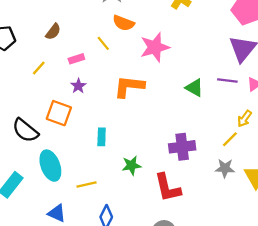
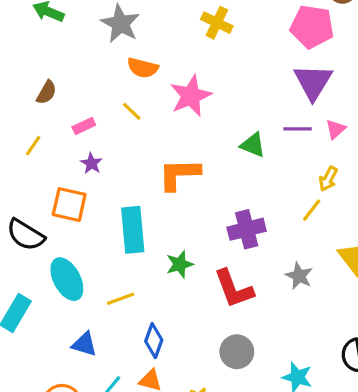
yellow line: (103, 43) -> (132, 111), moved
orange L-shape: (129, 86) -> (179, 174), moved
cyan rectangle: (102, 137) -> (133, 230), size x1.8
gray star: (225, 168) -> (299, 276), moved, turned 30

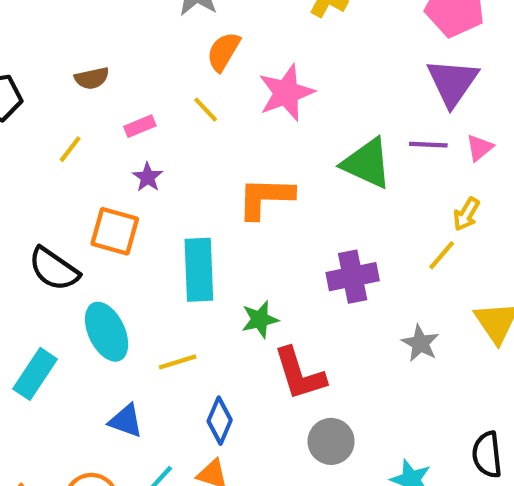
orange semicircle: (143, 68) -> (223, 52), turned 104
brown semicircle: (47, 92) -> (92, 78), turned 45
green triangle: (253, 145) -> (367, 163), size x1.5
red L-shape: (234, 289) -> (300, 374), moved

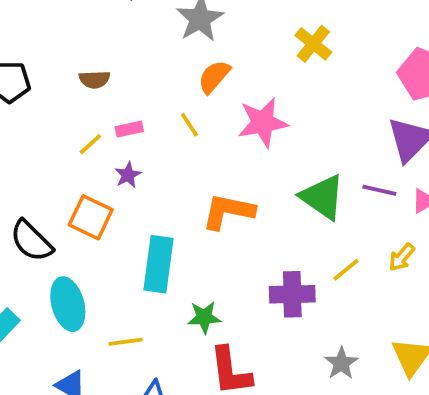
yellow line: (70, 149) -> (90, 144), moved
yellow line: (442, 255) -> (346, 270), moved

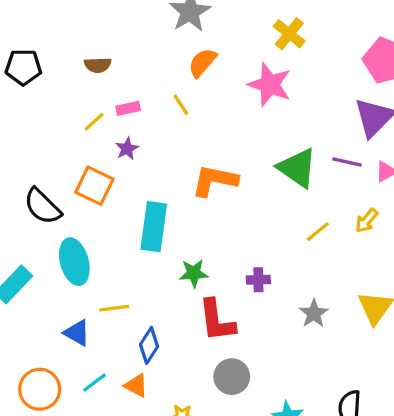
pink star: (263, 123) -> (270, 85), moved, turned 30
purple cross: (292, 294) -> (258, 280), moved, size x0.6
yellow line: (125, 342) -> (114, 308), moved

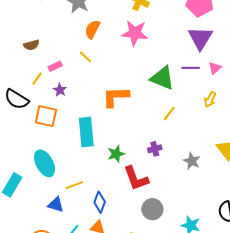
black semicircle: (42, 206) -> (17, 99), moved
yellow line: (318, 232) -> (169, 114), moved

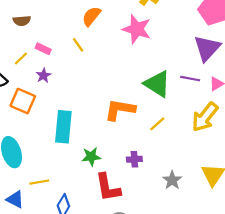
pink rectangle: (55, 66) -> (43, 49), turned 40
orange L-shape: (116, 97) -> (120, 110), moved
yellow arrow: (210, 99) -> (205, 117), size x1.8

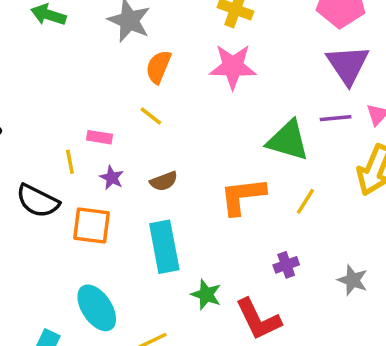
brown semicircle: (22, 21) -> (164, 181), moved
yellow line: (21, 58) -> (70, 162), turned -40
green star: (91, 157) -> (206, 295), moved, turned -30

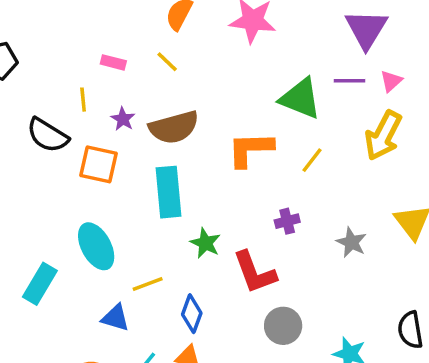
pink rectangle: (99, 137) -> (113, 62), moved
brown semicircle: (164, 181) -> (174, 127), size x1.8

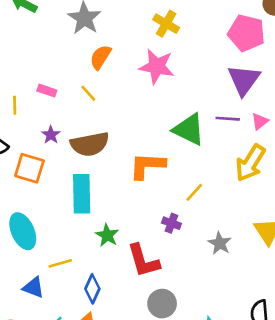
yellow line: (83, 100) -> (15, 105), moved
yellow line: (312, 160) -> (194, 192), moved
purple cross: (287, 221) -> (171, 223), turned 30

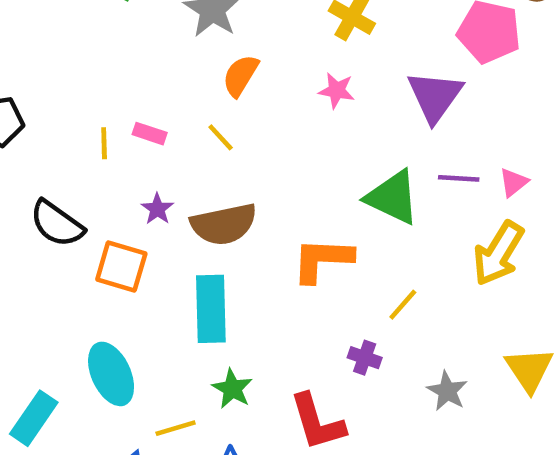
pink star: (157, 66) -> (337, 90), size x0.6
purple triangle: (244, 80) -> (435, 96), moved
yellow line: (15, 105) -> (104, 143), moved
green star: (107, 235) -> (232, 389), moved

